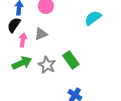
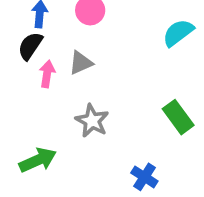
green rectangle: (71, 60) -> (178, 117), moved
green arrow: (22, 63) -> (38, 160), moved

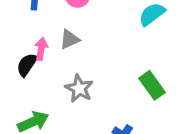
black semicircle: (30, 46) -> (27, 65), moved

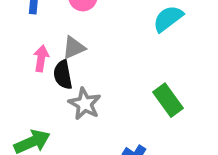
black semicircle: (27, 65) -> (63, 75), moved, turned -45

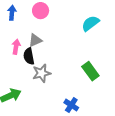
gray star: (85, 104) -> (42, 73), turned 30

